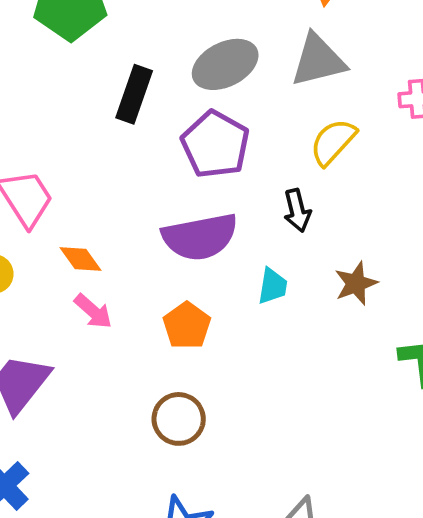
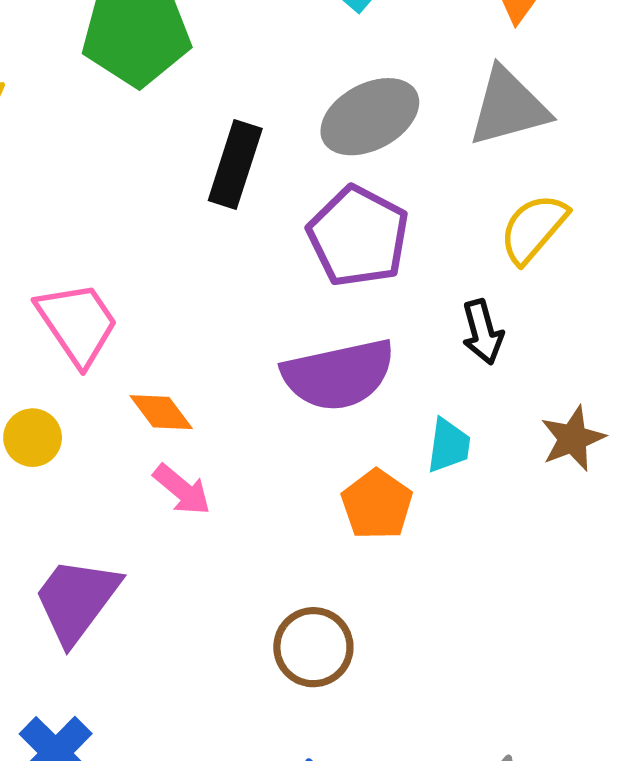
orange pentagon: (187, 326) -> (377, 504), moved

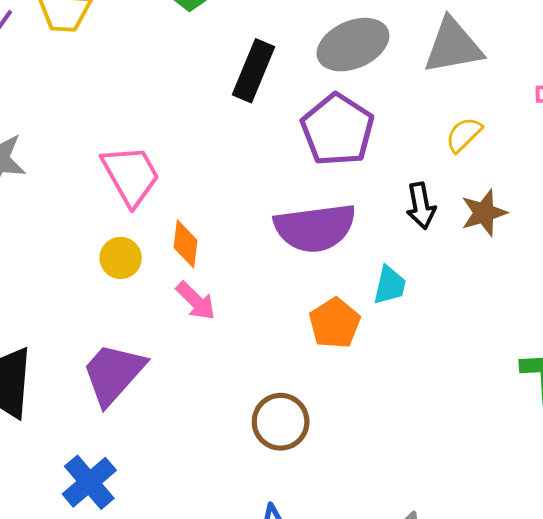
yellow semicircle: (534, 228) -> (464, 135), size x0.7
orange diamond: (161, 412) -> (185, 244), turned 39
yellow circle: (33, 438) -> (121, 258), moved
brown star: (573, 439) -> (484, 213), moved

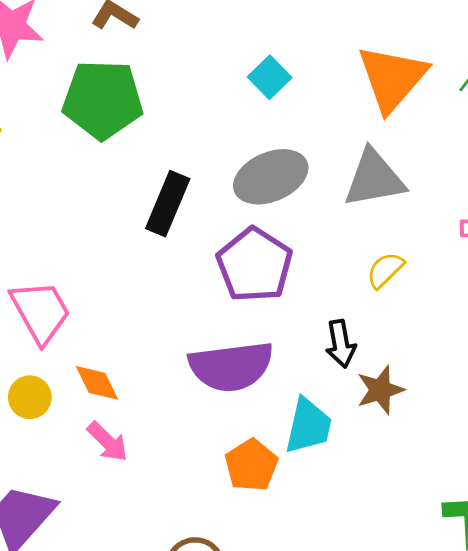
brown star: (484, 213) -> (380, 390), moved
orange diamond: (185, 244) -> (97, 383), turned -33
cyan trapezoid: (390, 285) -> (308, 426), size x1.4

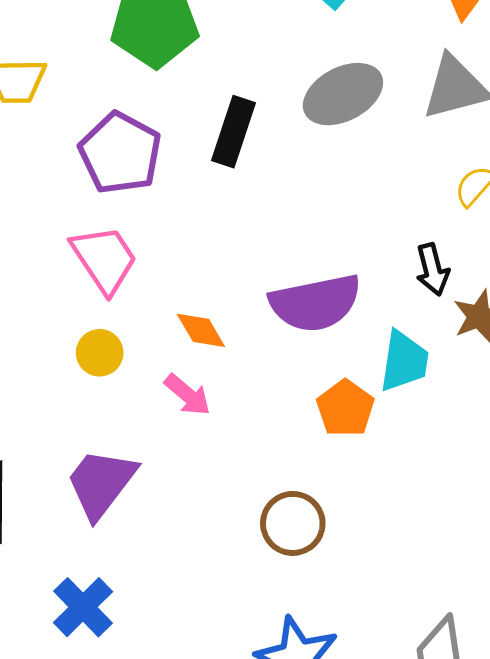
purple pentagon: (254, 265) -> (120, 153), moved
orange diamond: (97, 383) -> (201, 330), moved

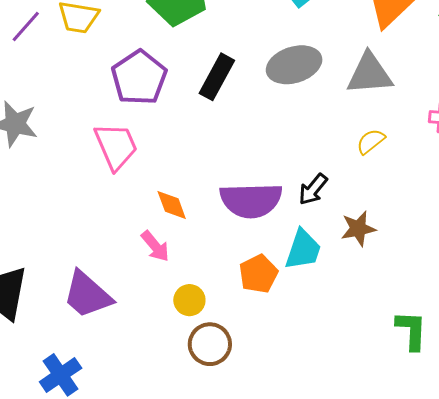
black arrow: (433, 269) -> (313, 189), moved, turned 44
yellow circle: (100, 353) -> (189, 300), moved
purple trapezoid: (101, 483) -> (87, 295), turned -96

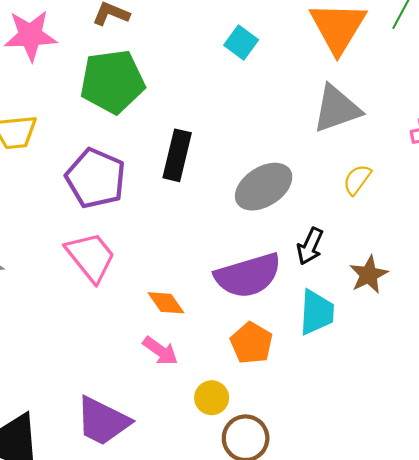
gray ellipse: (294, 65) -> (264, 187), moved
orange pentagon: (258, 274) -> (252, 343), moved

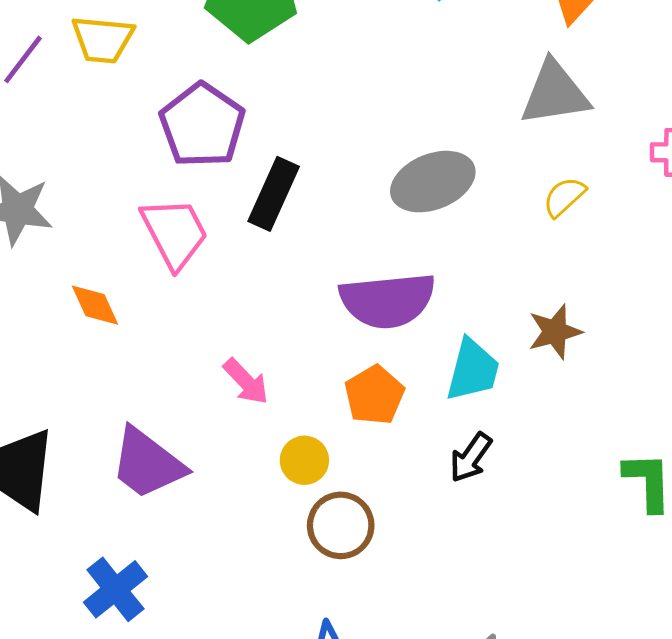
black rectangle: (177, 155) -> (274, 194), moved
black arrow: (310, 246) -> (471, 458), moved
orange diamond: (166, 303) -> (95, 305), moved

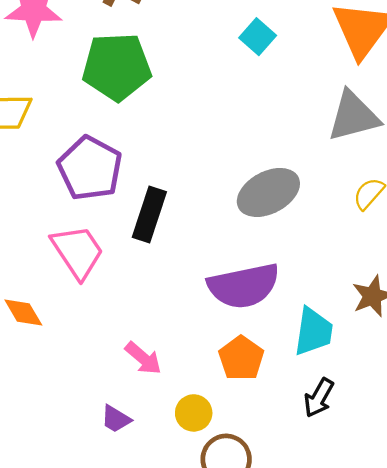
purple trapezoid: (147, 464) -> (116, 419), moved, size x0.5

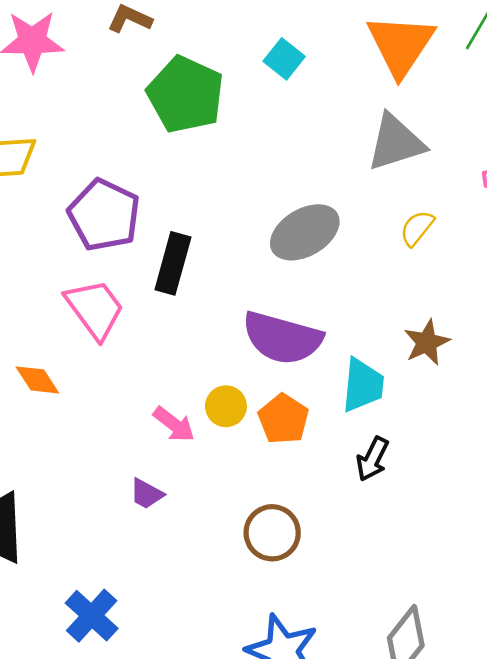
green pentagon: (117, 67) -> (185, 95), moved, turned 30
purple semicircle: (244, 286) -> (282, 338), turned 30
yellow circle: (194, 413) -> (226, 406), moved

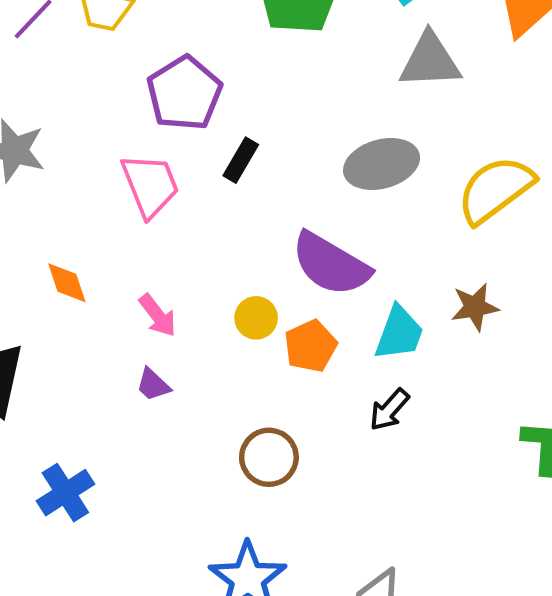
gray triangle: (396, 142) -> (430, 61), moved
yellow semicircle: (417, 228) -> (495, 189), size x2.0
black rectangle: (173, 263) -> (241, 160), size x0.7
orange diamond: (37, 380) -> (67, 283), moved
pink arrow: (174, 424) -> (158, 315), moved

